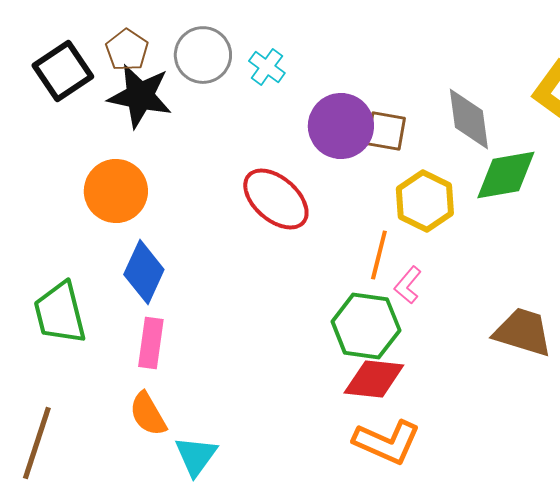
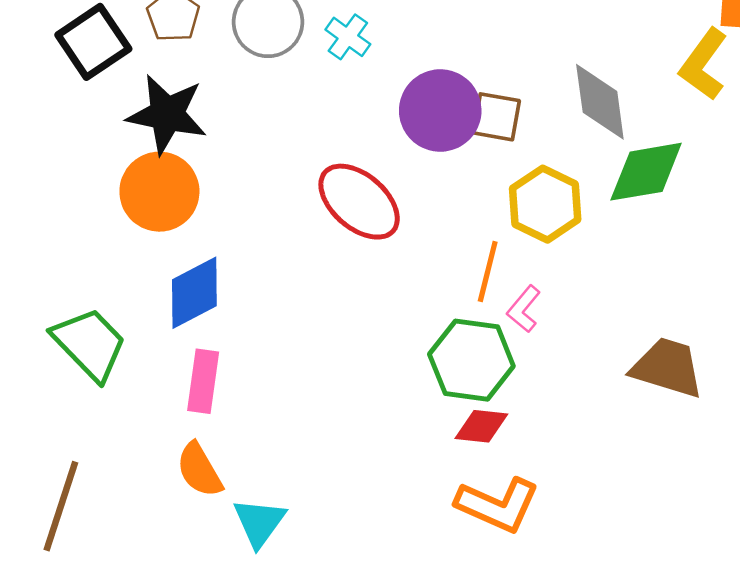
black star: (140, 96) -> (167, 114), moved
blue diamond: (144, 272) -> (194, 293), turned 38
green trapezoid: (60, 313) -> (90, 344), turned 150
red diamond: (374, 379) -> (481, 426), size x0.7

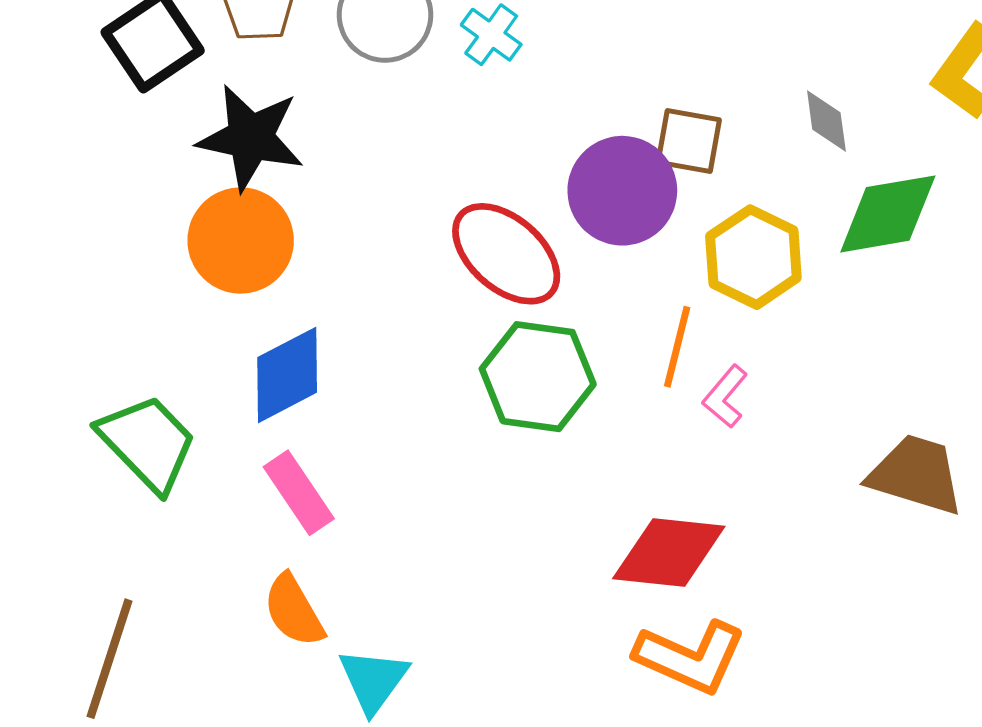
gray diamond: (600, 102) -> (826, 121), size x0.6
purple circle: (440, 111) -> (622, 191), moved
green hexagon: (471, 360) -> (538, 377), moved
pink rectangle: (203, 381) -> (299, 493), turned -42
red diamond: (481, 426) -> (669, 552), size x1.6

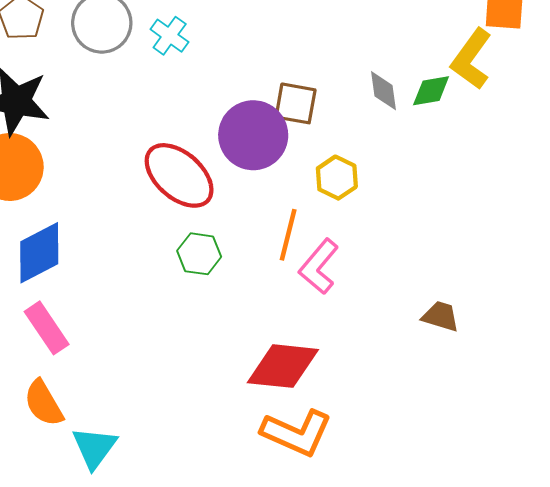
green diamond: (888, 214) -> (431, 91), moved, size x0.6
yellow hexagon: (753, 257) -> (337, 178), size x0.7
green hexagon: (538, 377) -> (199, 254), size x0.6
pink L-shape: (725, 396) -> (319, 267), size x1.4
brown trapezoid: (916, 474) -> (441, 316), size x0.6

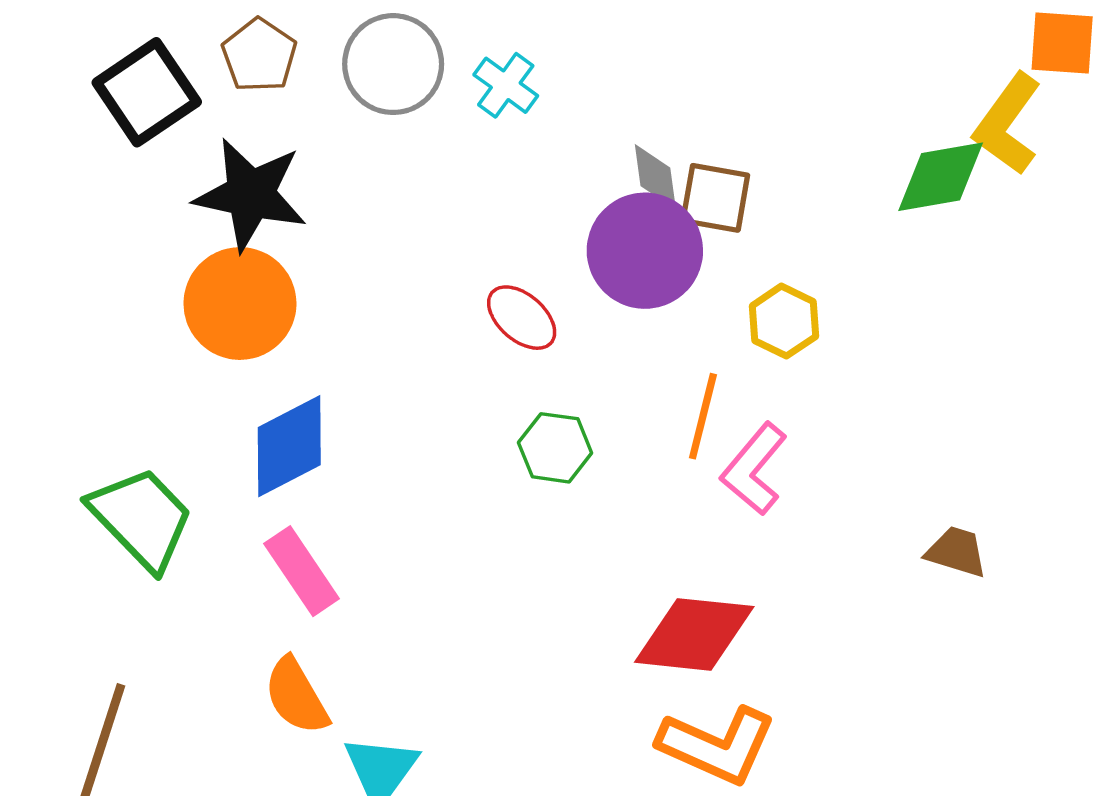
gray diamond: (383, 91) -> (655, 177), moved
green diamond: (431, 91) -> (941, 177), size x1.4
red ellipse: (179, 175) -> (522, 318), size x0.6

